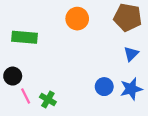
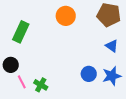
green rectangle: (24, 37) -> (21, 32), turned -70
blue triangle: (131, 54) -> (112, 46), turned -40

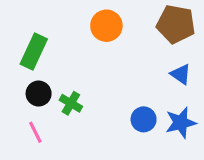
black circle: (11, 65) -> (39, 94), moved
green cross: (41, 85) -> (71, 103), moved

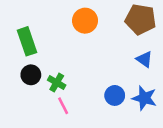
green rectangle: (34, 52) -> (27, 41), turned -44
blue star: (181, 123) -> (144, 98), turned 30
pink line: (35, 132) -> (63, 106), moved

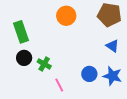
pink line: (63, 106) -> (59, 85), moved

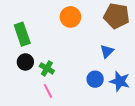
blue triangle: (112, 46) -> (107, 51), moved, turned 40
pink line: (59, 85) -> (48, 91), moved

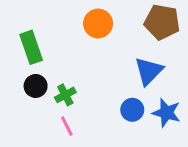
blue triangle: (107, 51) -> (149, 71), size x1.5
green cross: (47, 68) -> (65, 95), turned 32

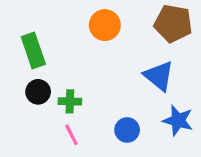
blue triangle: (149, 71) -> (159, 76), turned -36
green cross: (65, 95) -> (70, 101), turned 30
blue circle: (132, 110) -> (127, 130), moved

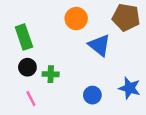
blue triangle: (159, 76) -> (99, 45), moved
pink line: (71, 135) -> (31, 99), moved

